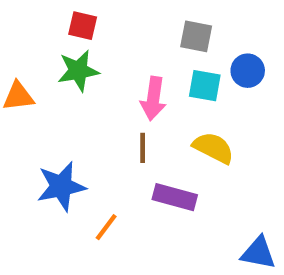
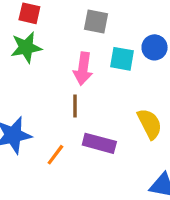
gray square: (196, 36) -> (96, 21), moved
yellow semicircle: (213, 148) -> (150, 124), moved, turned 36
orange line: (106, 227) -> (55, 155), moved

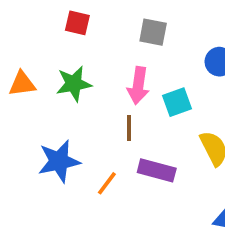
green star: (26, 47) -> (74, 84), moved
cyan square: (122, 59) -> (177, 102), moved, turned -30

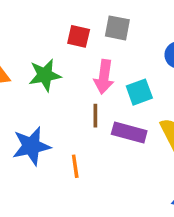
red square: (77, 23) -> (79, 36), moved
purple rectangle: (157, 170) -> (129, 133), moved
orange line: (107, 183) -> (75, 166), turned -45

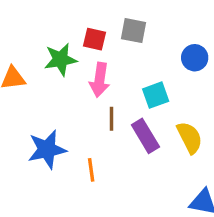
green star: (45, 75) -> (61, 59), moved
pink arrow: (104, 77) -> (100, 80), moved
purple rectangle: (129, 133) -> (145, 136), turned 44

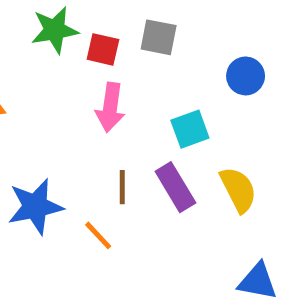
green star: (61, 59) -> (55, 30), moved
brown line: (111, 119) -> (122, 187), moved
orange line: (91, 170) -> (98, 235), turned -35

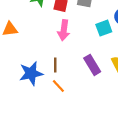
cyan square: (190, 129) -> (104, 28), moved
brown line: (122, 187) -> (55, 65), moved

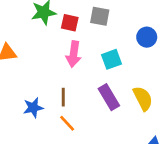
cyan square: (104, 28) -> (111, 59), moved
blue star: (31, 73) -> (33, 108), size x0.7

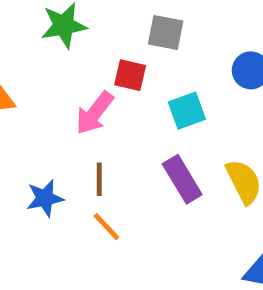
red square: (70, 23) -> (130, 75), moved
pink arrow: (74, 54) -> (95, 113), moved, turned 30

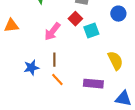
red square: (130, 75) -> (75, 19), moved, turned 32
purple rectangle: (182, 179) -> (93, 84), moved, turned -54

